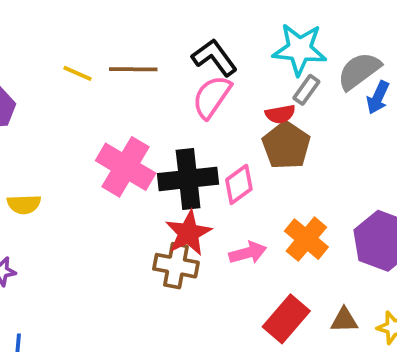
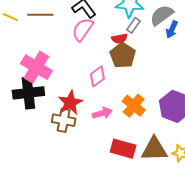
black cross: (188, 179) -> (28, 93), moved
red rectangle: (286, 319) -> (123, 149), turned 65
brown triangle: (344, 320) -> (154, 149), size x1.8

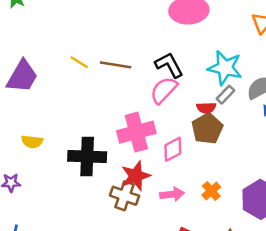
pink cross: (36, 67) -> (136, 132), moved, turned 36
orange cross: (134, 106) -> (211, 191), size x0.7

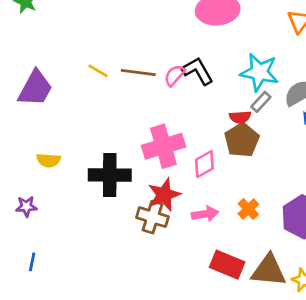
pink semicircle: (164, 90) -> (174, 75), moved, size x0.7

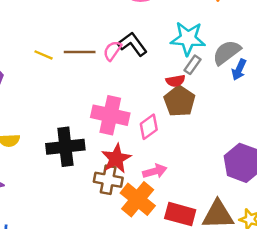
pink cross: (163, 146) -> (110, 115), turned 36
orange cross: (248, 209) -> (138, 199), moved, size x1.8

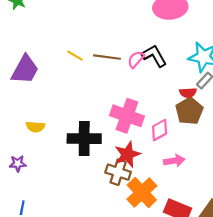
pink arrow: (155, 171) -> (174, 161), moved

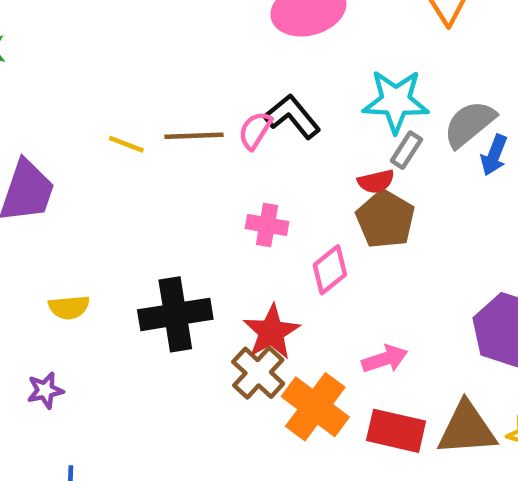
pink cross: (127, 116) -> (267, 225), moved, size x0.6
pink arrow: (174, 161) -> (385, 359), moved
brown cross: (118, 172) -> (258, 373), turned 35

